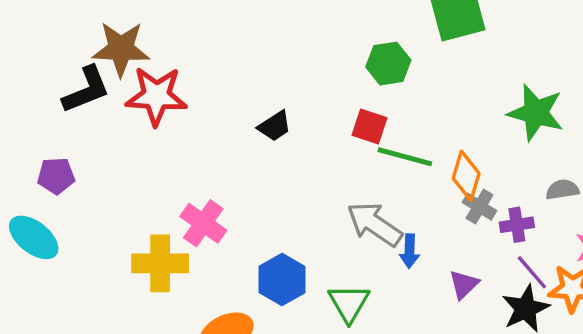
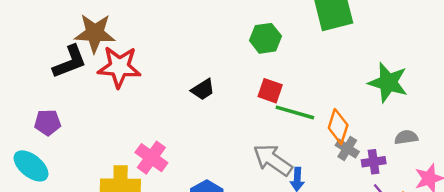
green hexagon: (388, 64) -> (265, 38), moved

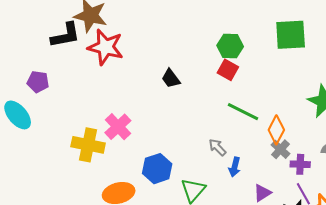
black trapezoid: (203, 89) -> (171, 78), turned 75
red square: (270, 91) -> (228, 70), moved
gray arrow: (273, 160) -> (217, 147), size x0.6

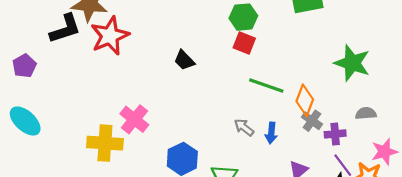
red star: (106, 47) -> (110, 36), turned -30
purple pentagon: (38, 82) -> (24, 66), moved, turned -30
blue arrow: (235, 167) -> (271, 133), moved

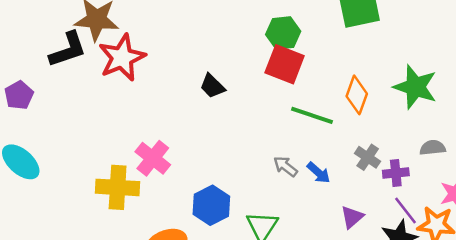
red square: (244, 43) -> (285, 64), size x1.4
orange diamond: (305, 100) -> (357, 95), moved
blue arrow: (271, 133) -> (319, 173), turned -54

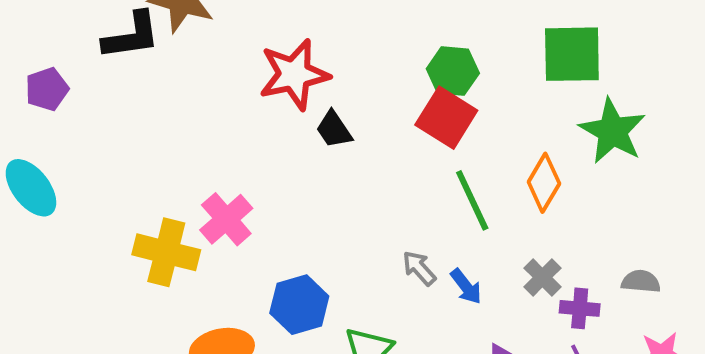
red star: (122, 58) -> (294, 74), moved
green star: (415, 87) -> (613, 131), moved
green line: (312, 115) -> (472, 200), turned 36

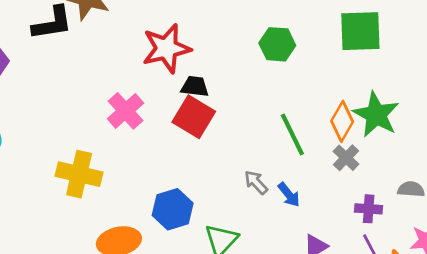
red square: (446, 118) -> (194, 117), moved
black trapezoid: (334, 129) -> (195, 86), turned 132
green star: (613, 131) -> (376, 115), moved
pink cross: (226, 219) -> (126, 111), moved
gray cross: (542, 277) -> (346, 158), moved

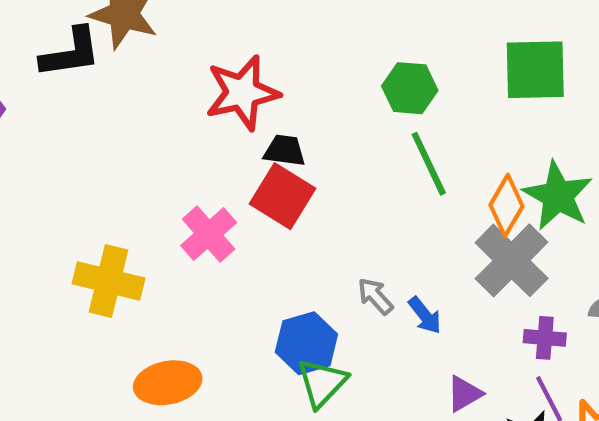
pink cross: (126, 111) -> (209, 234), moved
green line: (292, 134) -> (429, 164), moved
gray cross: (346, 158) -> (512, 260), size x1.8
blue hexagon: (173, 209) -> (306, 343), moved

